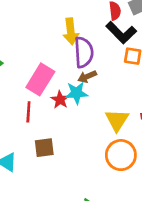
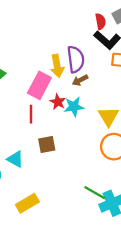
yellow arrow: (71, 31) -> (57, 66), moved
cyan star: (77, 93) -> (74, 107), moved

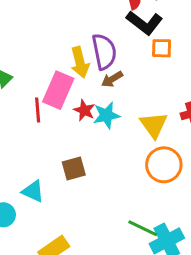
red line: (31, 114) -> (38, 110), moved

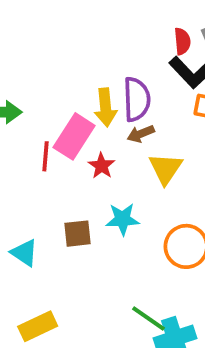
cyan star: (106, 115) -> (123, 219), moved
yellow triangle: (154, 125) -> (166, 169), moved

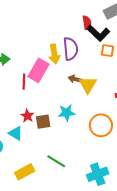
red semicircle: (182, 41) -> (87, 23), moved
brown arrow: (141, 134) -> (75, 79), moved, turned 40
red star: (101, 166) -> (27, 116), moved
green line: (148, 318) -> (56, 161), moved

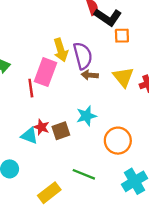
purple semicircle: (71, 49) -> (83, 56), moved
yellow triangle: (88, 85) -> (123, 77), moved
orange circle: (101, 125) -> (118, 141), moved
cyan triangle: (16, 133) -> (29, 136), moved

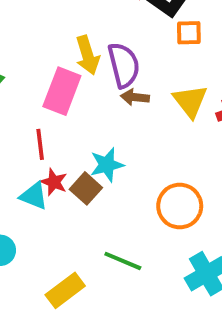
red line: (31, 88) -> (40, 144), moved
cyan star: (86, 116) -> (107, 165), moved
brown square: (61, 131) -> (86, 188), turned -30

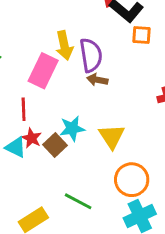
yellow triangle: (190, 101) -> (112, 136), moved
orange circle: (180, 206) -> (132, 180), moved

